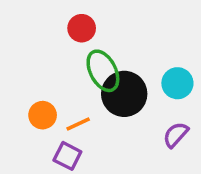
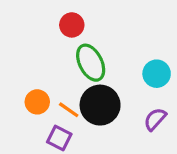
black circle: (124, 94) -> (100, 105), moved
orange line: (78, 124) -> (69, 110), turned 60

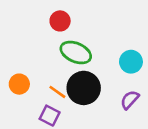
green ellipse: (91, 63) -> (76, 53), turned -40
orange circle: (37, 102) -> (19, 84), moved

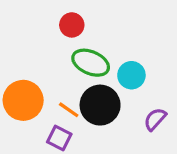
cyan circle: (131, 62) -> (131, 75), moved
orange circle: (19, 84) -> (23, 100), size x1.6

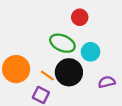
red circle: (72, 25) -> (80, 17), moved
purple semicircle: (155, 119) -> (107, 82), turned 35

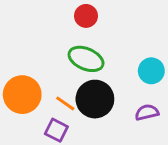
red circle: (80, 17) -> (86, 16), moved
cyan circle: (91, 52) -> (151, 71), moved

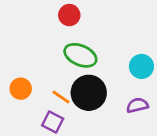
red circle: (86, 16) -> (69, 15), moved
orange circle: (22, 95) -> (21, 89), size x0.6

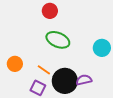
black circle: (89, 93) -> (65, 81), moved
purple semicircle: (137, 105) -> (84, 80), moved

